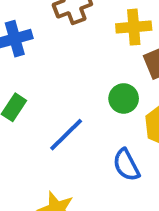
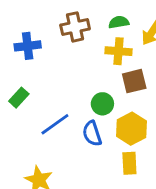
blue semicircle: (126, 165) -> (92, 134), moved

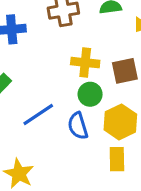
yellow cross: (119, 51) -> (85, 63), moved

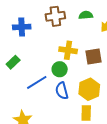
green circle: (90, 94) -> (60, 69), moved

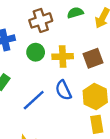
green circle: (60, 69) -> (36, 52), moved
blue semicircle: (62, 91) -> (63, 90), moved

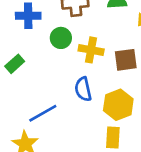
blue line: (34, 100) -> (43, 113), moved

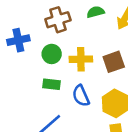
green rectangle: (15, 64) -> (51, 84), moved, turned 60

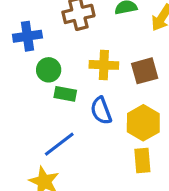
green circle: (52, 54) -> (49, 70), moved

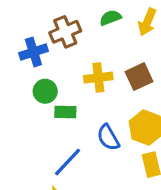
blue cross: (27, 36) -> (33, 52), moved
blue semicircle: (101, 111) -> (108, 138), moved

